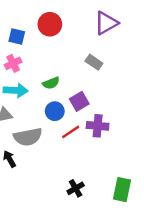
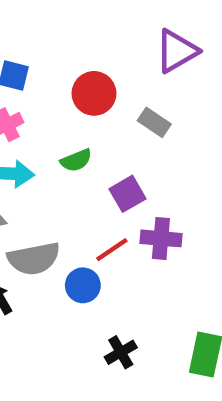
red circle: (50, 24) -> (94, 93), moved
blue circle: (55, 111) -> (83, 285), moved

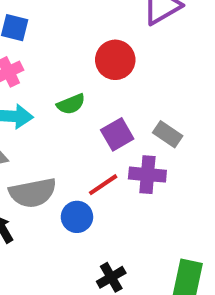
red circle: (94, 93) -> (115, 60), moved
gray rectangle: (154, 122) -> (168, 134), moved

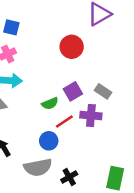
green semicircle: (71, 104) -> (50, 103), moved
gray semicircle: (33, 193) -> (38, 167), moved

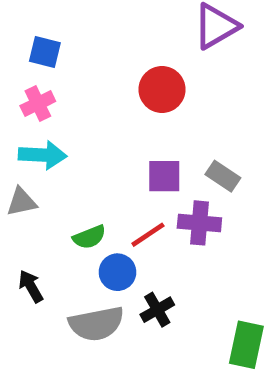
purple square: (73, 91) -> (164, 176), turned 30
green semicircle: (50, 103) -> (89, 237), moved
black cross: (69, 177) -> (157, 310), moved

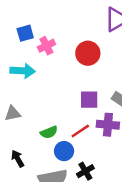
blue square: (45, 52) -> (25, 33), turned -30
pink cross: (38, 104) -> (46, 46), moved
cyan arrow: (43, 155) -> (23, 71), moved

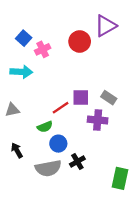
blue square: (25, 33) -> (24, 38), turned -32
red circle: (88, 53) -> (80, 41), moved
red line: (80, 131) -> (61, 108), moved

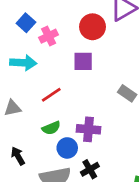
purple square: (81, 98) -> (83, 61), moved
red line: (61, 108) -> (51, 95), moved
purple cross: (98, 120) -> (89, 129), moved

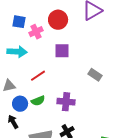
blue square: (26, 23) -> (19, 22), turned -32
red circle: (93, 27) -> (58, 20), moved
blue circle: (67, 148) -> (20, 104), moved

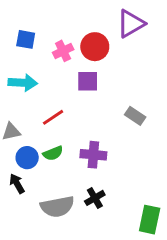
red circle: (58, 20) -> (95, 47), moved
pink cross: (36, 32) -> (63, 51), moved

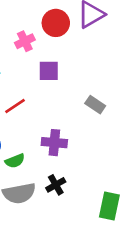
red circle: (95, 47) -> (56, 23), moved
green semicircle: (53, 153) -> (15, 161), moved

